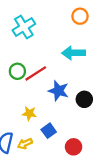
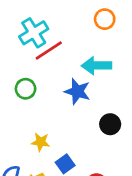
red line: (36, 73) -> (49, 51), moved
blue star: (58, 91) -> (77, 91), moved

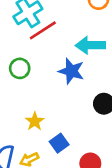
yellow star: (41, 142) -> (35, 121), turned 30

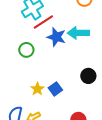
blue star: (71, 71) -> (56, 37), moved
blue square: (59, 143) -> (55, 89), moved

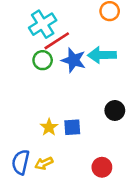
green circle: (26, 50) -> (43, 60), moved
blue square: (55, 89) -> (72, 127), turned 32

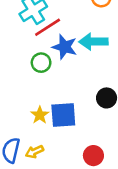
green circle: (43, 60) -> (41, 63), moved
blue square: (72, 127) -> (63, 115), size x1.5

